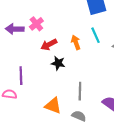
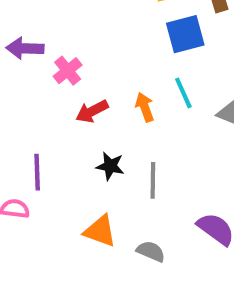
purple arrow: (15, 29) -> (25, 48), moved
black star: (58, 63) -> (110, 166), moved
gray line: (80, 91) -> (153, 180), moved

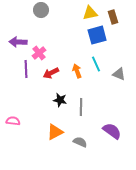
purple line: (37, 172) -> (26, 69), moved
orange triangle: (100, 231) -> (55, 132), turned -48

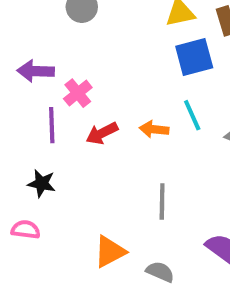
orange arrow: (77, 71) -> (154, 129), turned -64
black star: (60, 100) -> (42, 183), moved

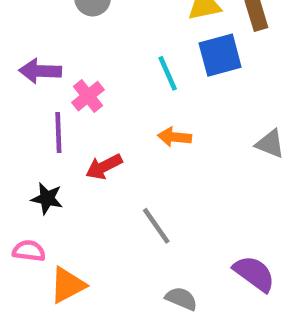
cyan line: (192, 115) -> (168, 73), moved
red arrow: (102, 133) -> (104, 167), moved
gray line: (162, 201) -> (156, 226), moved, turned -36
orange triangle: (110, 252) -> (68, 285), moved

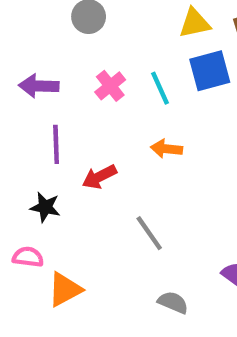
pink cross: (88, 96) -> (110, 86), moved

